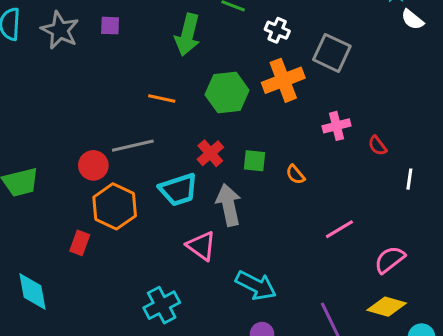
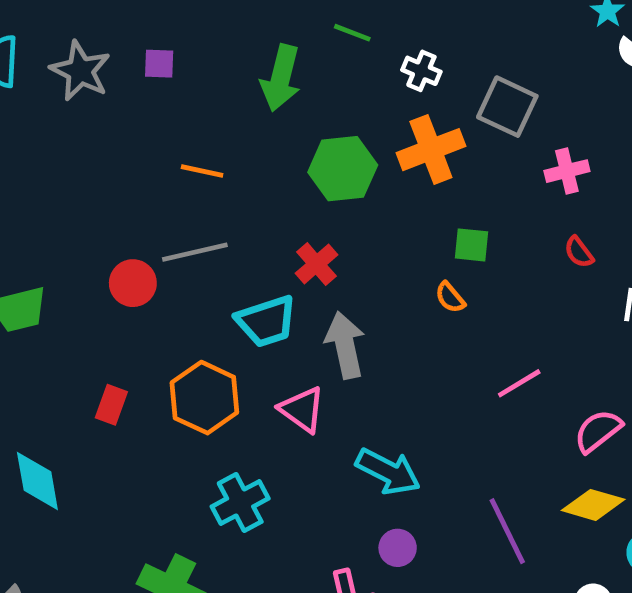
orange line: (162, 99) -> (202, 171), moved
pink cross: (336, 126) -> (567, 171), moved
green square: (254, 161) -> (471, 245), moved
orange hexagon: (115, 206) -> (204, 398), moved

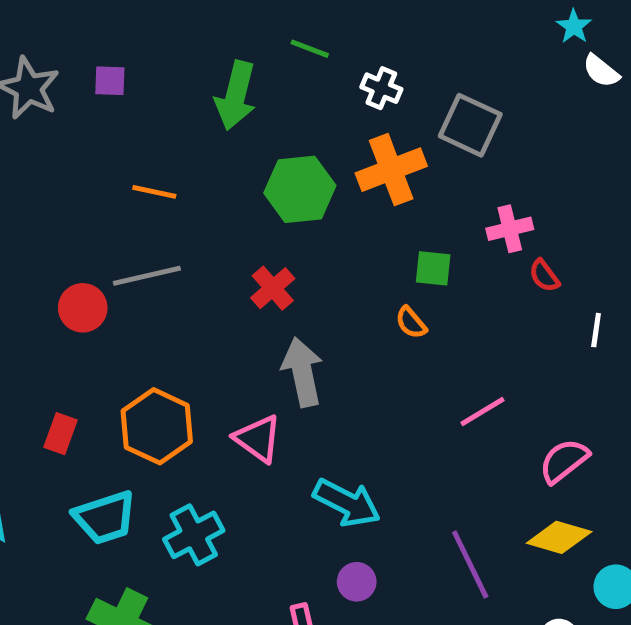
pink cross: (567, 171) -> (510, 229), moved
cyan trapezoid: (266, 321) -> (105, 518), moved

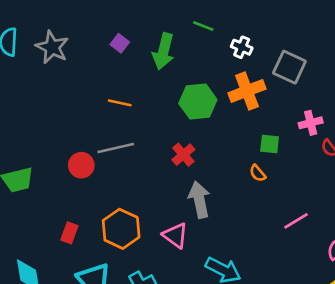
purple square: (110, 81) -> (120, 43), moved, turned 36

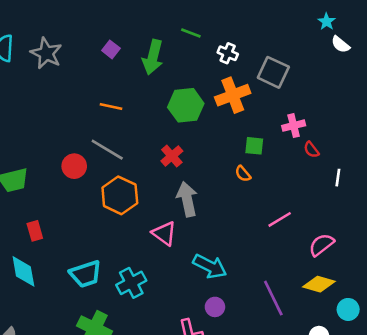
gray line: (116, 148) -> (107, 150), turned 44
orange hexagon: (121, 229) -> (120, 195), moved
red rectangle: (69, 233) -> (35, 231), moved, turned -36

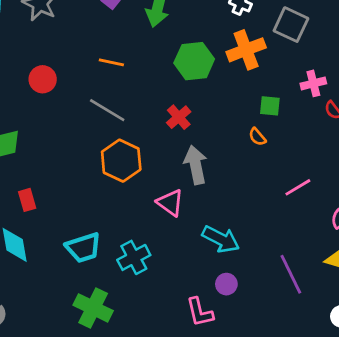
red circle: (74, 166) -> (43, 79), moved

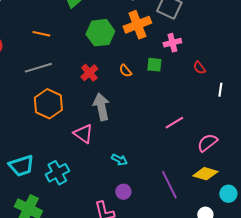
pink cross: (313, 83) -> (172, 43), moved
gray line: (107, 110) -> (38, 68), turned -48
orange semicircle: (257, 137) -> (125, 71), moved
cyan arrow: (221, 239) -> (119, 160), size x0.6

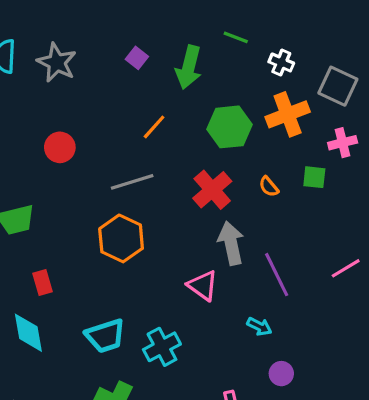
orange line: (41, 34) -> (154, 127), moved, turned -60
red cross: (89, 73) -> (212, 190), size x1.4
orange hexagon: (48, 104) -> (121, 238), moved
purple line: (169, 185) -> (277, 275), moved
purple circle: (123, 192) -> (281, 374), moved

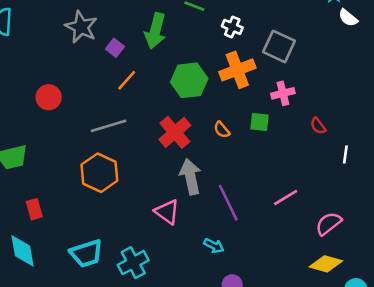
purple square: (137, 58) -> (115, 48), moved
gray star: (57, 63) -> (81, 27), moved

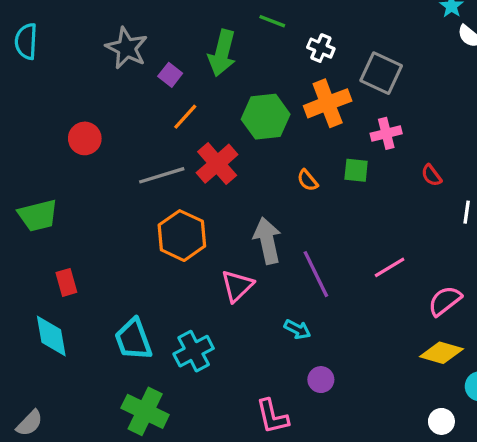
red cross: (175, 132) -> (217, 164), moved
orange hexagon: (99, 173) -> (182, 236), moved
pink triangle: (167, 212) -> (237, 286), turned 40
cyan trapezoid: (86, 253) -> (133, 339), turned 88

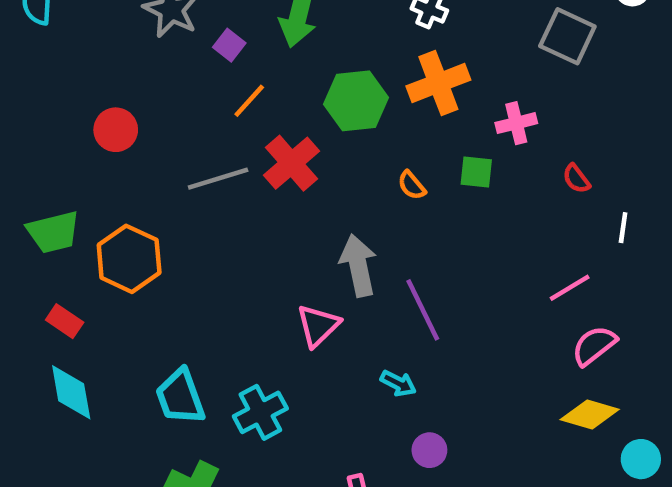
gray square: (381, 73) -> (567, 36), moved
orange hexagon: (182, 236) -> (129, 259), moved
pink line: (390, 267) -> (570, 288), moved
red rectangle: (66, 282) -> (65, 321), moved, turned -40

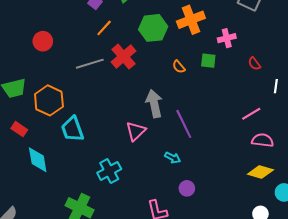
pink semicircle: (594, 346) -> (262, 140), turned 45
cyan diamond: (71, 392) -> (38, 160), moved
cyan trapezoid: (180, 397) -> (72, 129), moved

